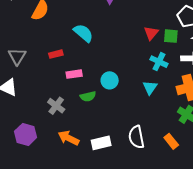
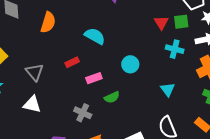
cyan circle: (110, 80) -> (130, 64), moved
cyan triangle: (150, 88) -> (168, 89), moved

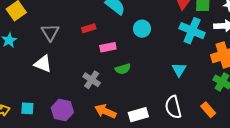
cyan cross: (175, 49) -> (192, 31), size x1.4
cyan circle: (130, 64) -> (142, 29), moved

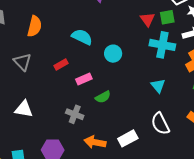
gray triangle: (50, 32) -> (22, 62), moved

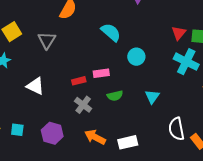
red rectangle: (61, 65) -> (79, 81), moved
cyan triangle: (158, 86) -> (152, 97), moved
white semicircle: (160, 124) -> (176, 129), moved

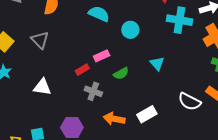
white semicircle: (176, 129) -> (190, 102), moved, turned -35

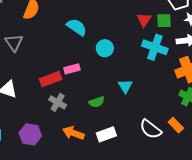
red rectangle: (82, 70) -> (51, 79), size x1.5
green semicircle: (121, 73) -> (97, 102), moved

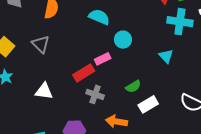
cyan circle: (105, 48) -> (123, 40), moved
cyan triangle: (125, 86) -> (166, 56), moved
white rectangle: (106, 134) -> (148, 104), moved

